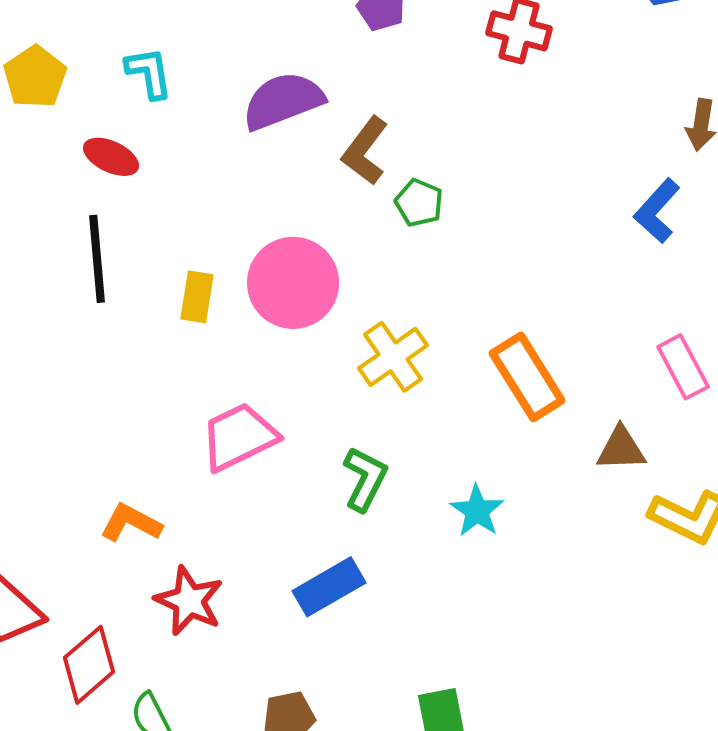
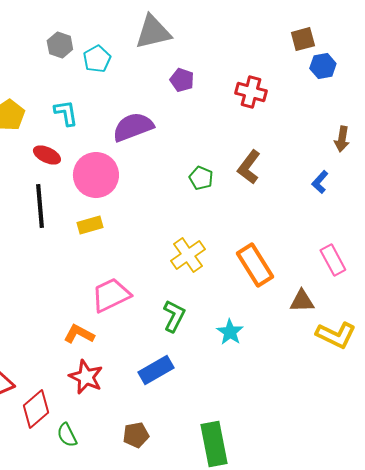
brown L-shape: (365, 151) -> (249, 167), moved
blue L-shape: (657, 211) -> (320, 182), size x0.7
pink circle: (293, 283) -> (96, 175), moved
yellow rectangle: (197, 297) -> (90, 225), turned 65
orange L-shape: (131, 523) -> (79, 334), moved

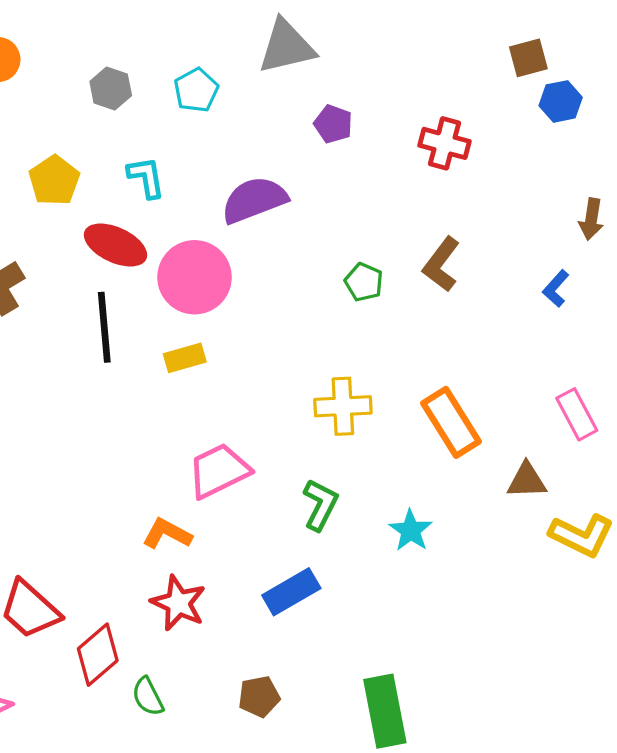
gray hexagon: (60, 45) -> (111, 89), moved
red ellipse: (47, 155) -> (115, 245), size x1.4
yellow cross: (188, 255) -> (343, 406), turned 32

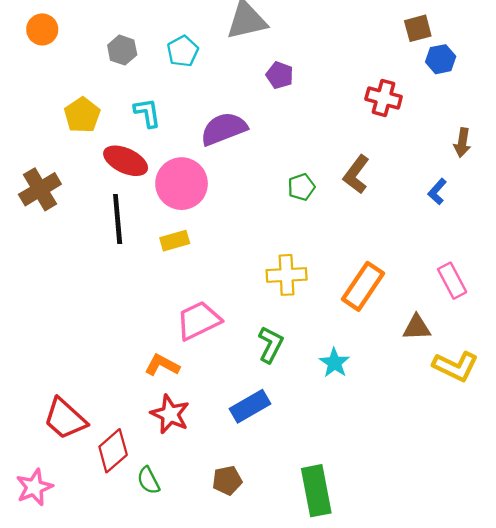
red cross: (445, 143) -> (384, 98), moved
green pentagon: (364, 282) -> (301, 187), turned 30
orange rectangle: (451, 422) -> (363, 286), turned 66

